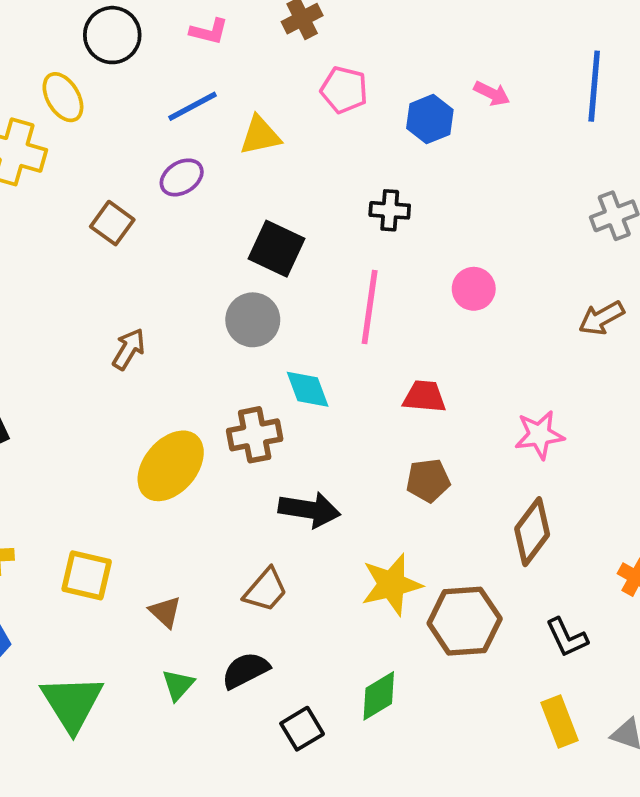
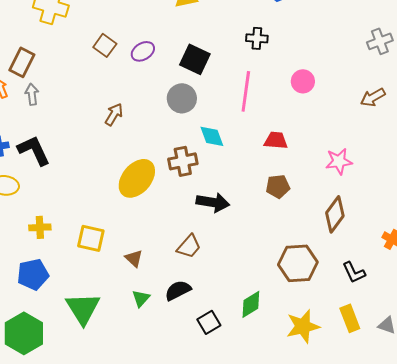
purple ellipse: (182, 177) -> (143, 51), moved
yellow star: (392, 585) -> (303, 326), moved

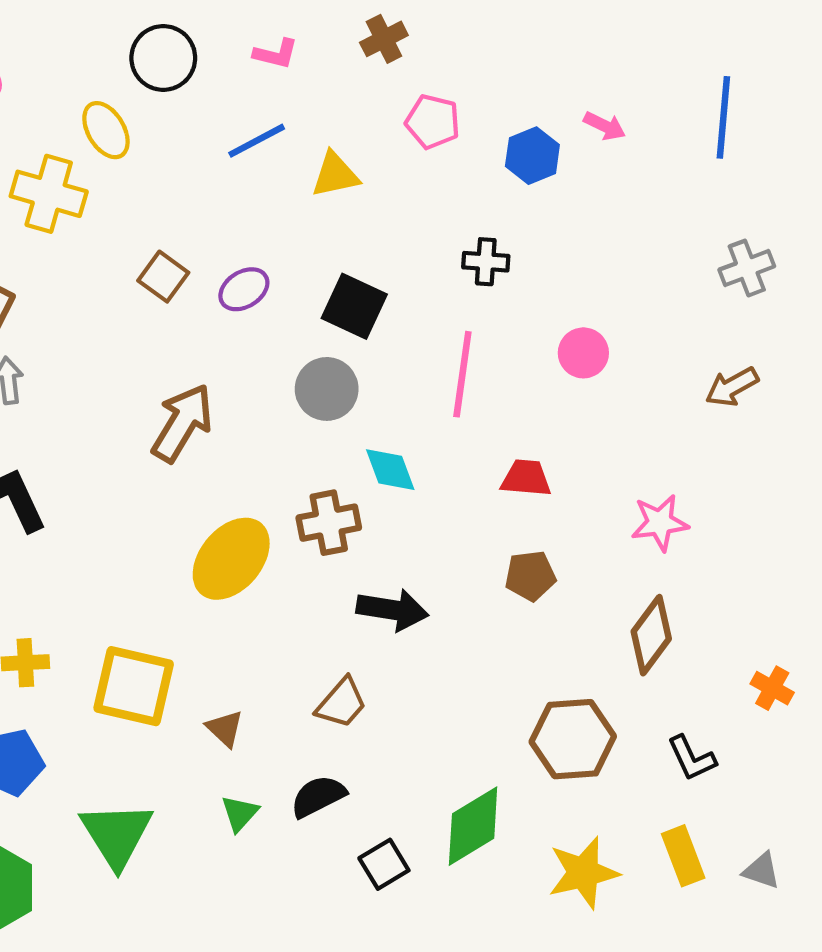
brown arrow: (114, 114) -> (182, 423), size x1.6
yellow square: (91, 238) -> (134, 686), size x1.4
green diamond: (251, 304) -> (473, 826), size x1.4

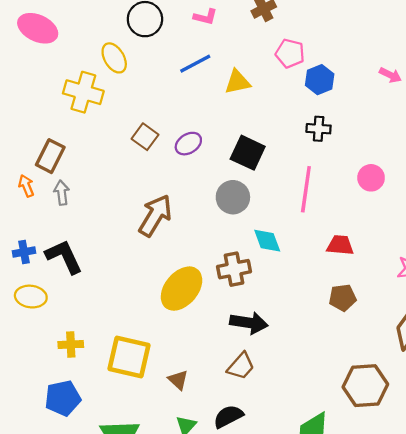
pink arrow: (605, 126) -> (390, 75), moved
blue hexagon: (532, 156) -> (320, 80), moved
black arrow: (392, 610) -> (249, 323), moved

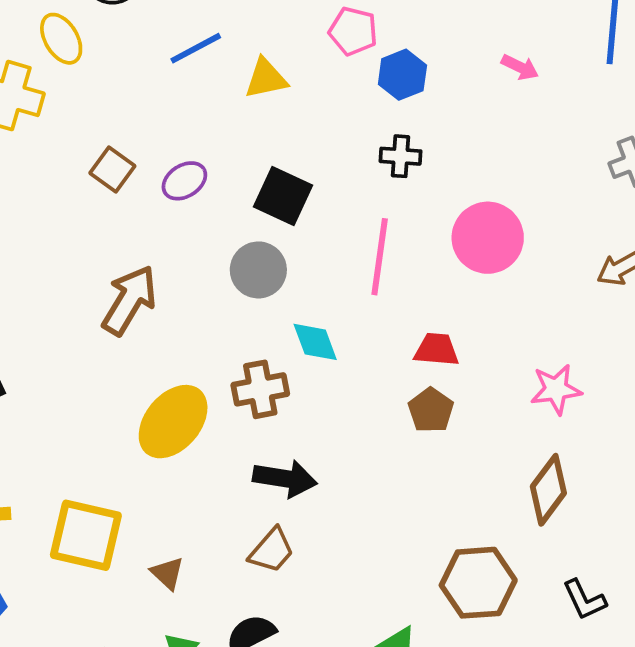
pink circle: (371, 178) -> (488, 238), size x1.6
brown pentagon: (342, 298) -> (431, 410), moved, turned -30

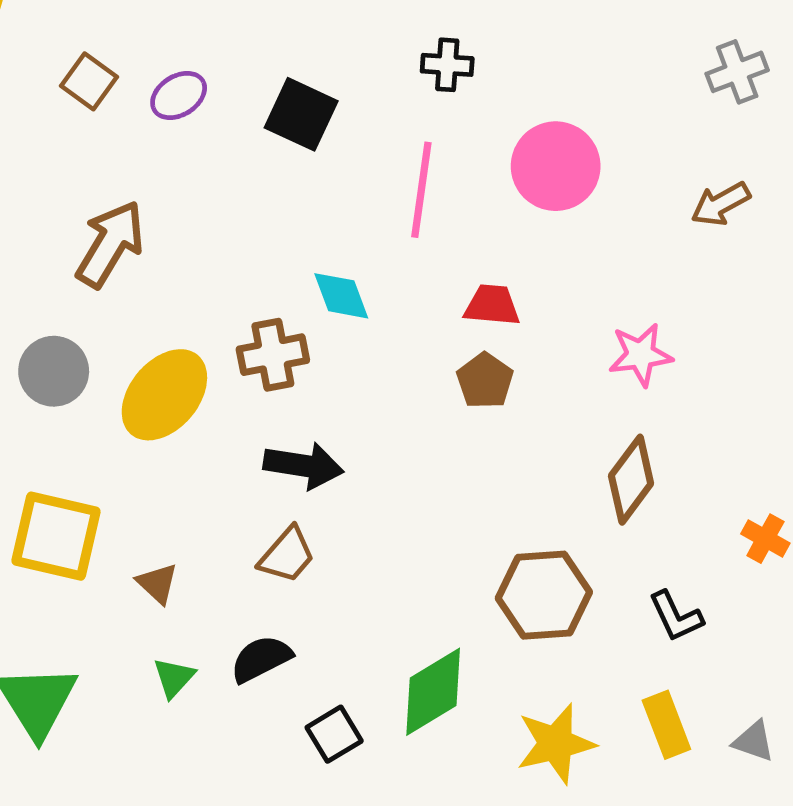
gray circle: (258, 270) -> (54, 371), moved

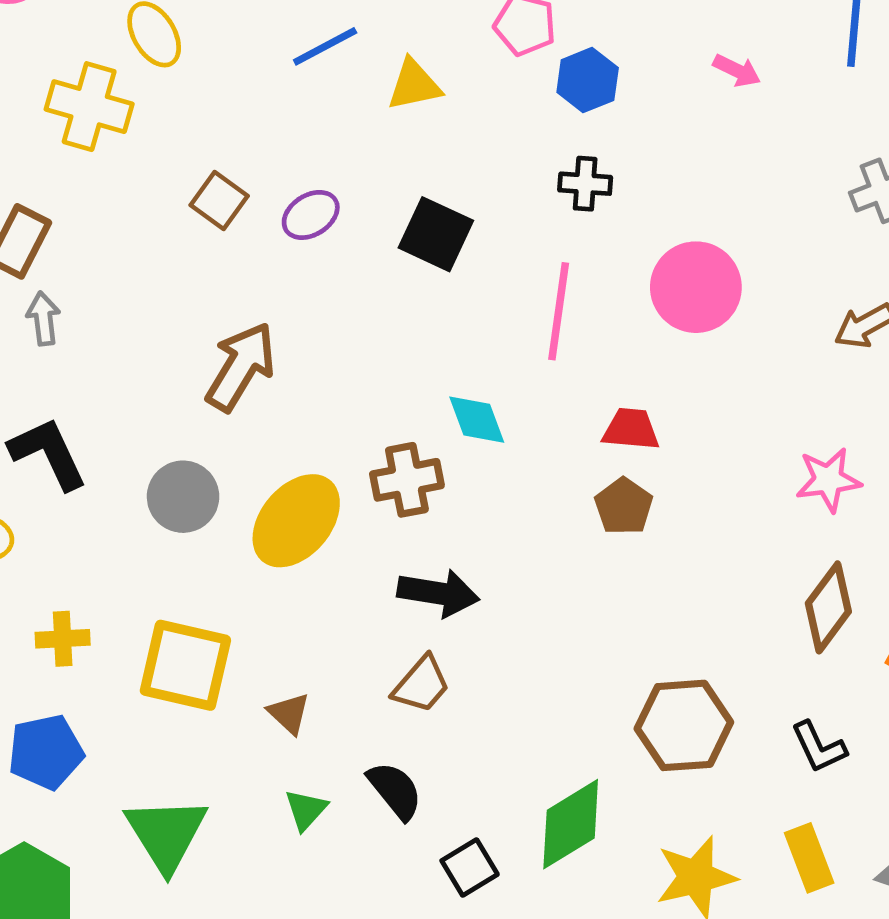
pink star: (640, 355) -> (828, 480), moved
brown diamond: (631, 480) -> (828, 607), moved
black semicircle: (261, 659) -> (395, 790), turned 78

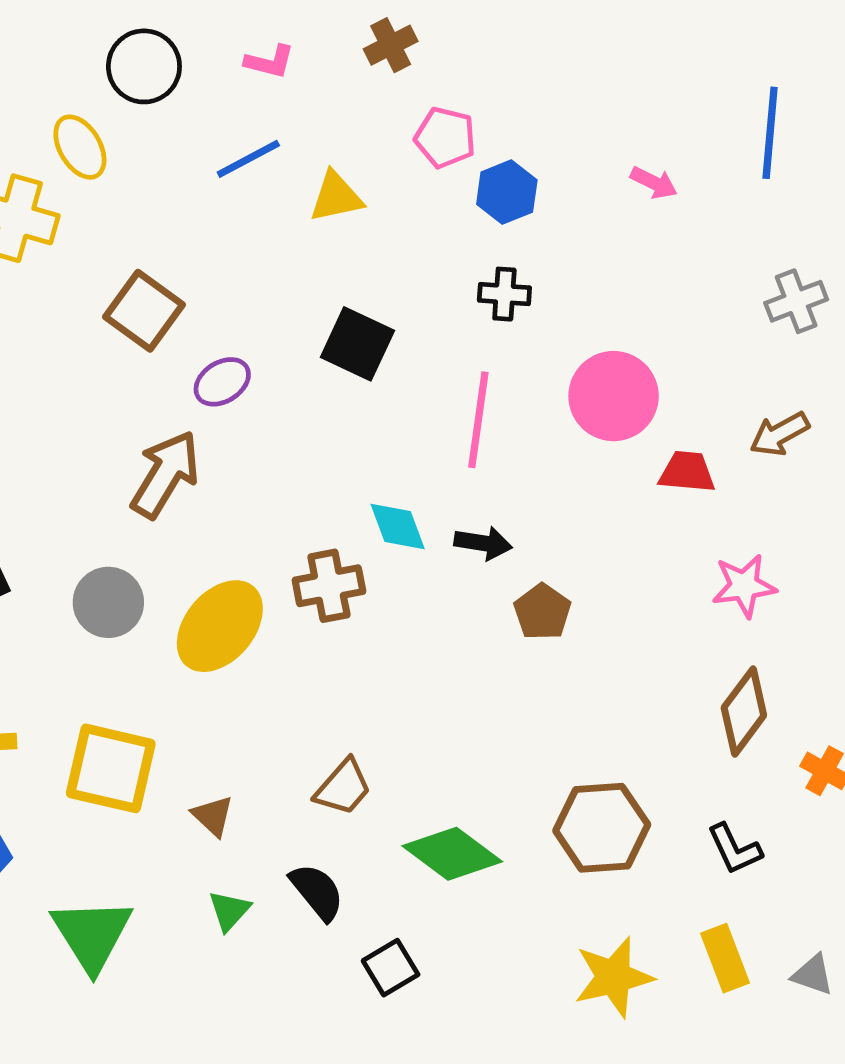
brown square: (219, 201) -> (144, 311), size x1.4
purple ellipse: (311, 215) -> (222, 382), moved
red trapezoid: (631, 429) -> (687, 472), moved
black arrow: (438, 593) -> (483, 543), moved, size x0.7
green diamond: (571, 824) -> (452, 854), moved, turned 68

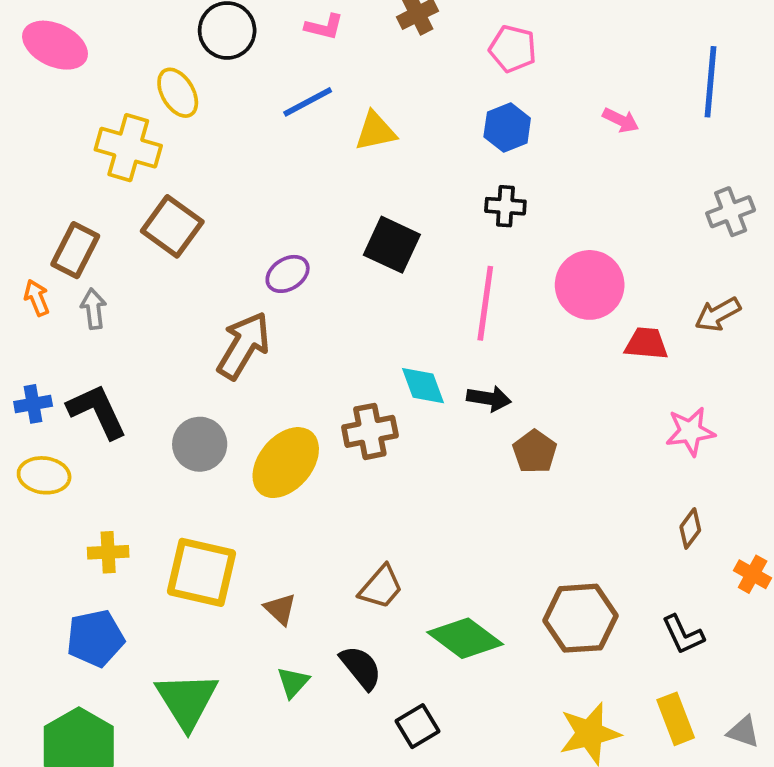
pink pentagon: (445, 138) -> (513, 49), moved
brown square: (144, 311) -> (172, 226), moved
brown diamond: (744, 711) -> (690, 528), size x0.6

